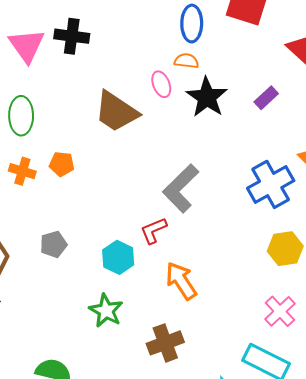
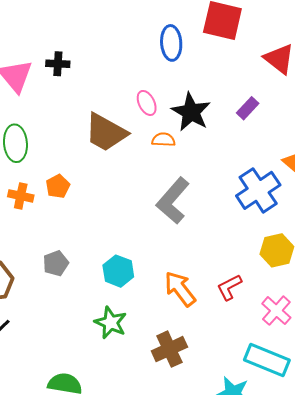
black cross: (72, 36) -> (58, 64), size x0.7
orange semicircle: (186, 61) -> (163, 140), moved
orange pentagon: (62, 164) -> (58, 186), turned -30
red L-shape: (153, 230) -> (229, 287), moved

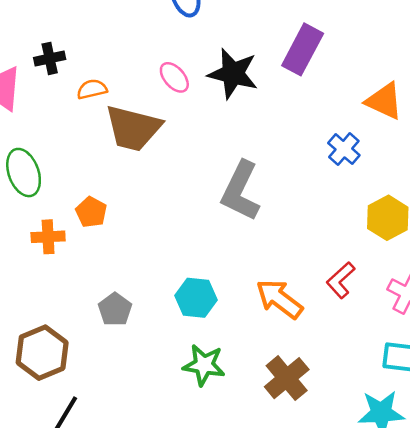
purple rectangle: (248, 108) -> (303, 49), size x1.6
orange semicircle: (163, 140) -> (92, 89), moved
blue cross: (258, 190) -> (344, 149), size x0.6

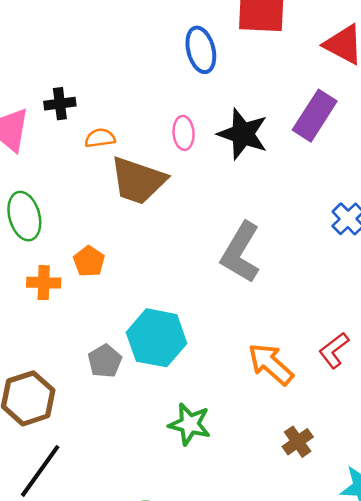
pink ellipse: (174, 77) -> (184, 133), turned 32
cyan hexagon: (196, 298) -> (157, 338), moved, size x1.4
brown cross: (287, 378) -> (298, 442), moved, size x0.7

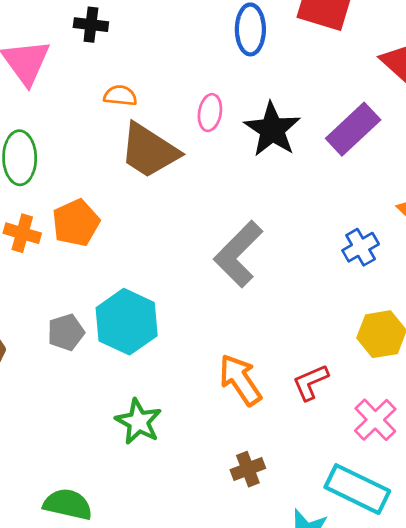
black cross: (60, 104) -> (91, 25), moved
orange pentagon: (89, 261) -> (76, 223), size x1.4

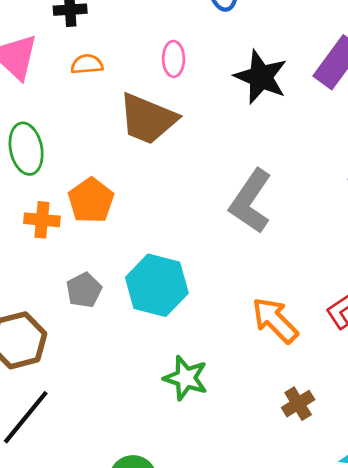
orange semicircle: (120, 96) -> (87, 64), moved
pink ellipse: (210, 113) -> (174, 59), moved
gray pentagon: (66, 332) -> (84, 290), moved

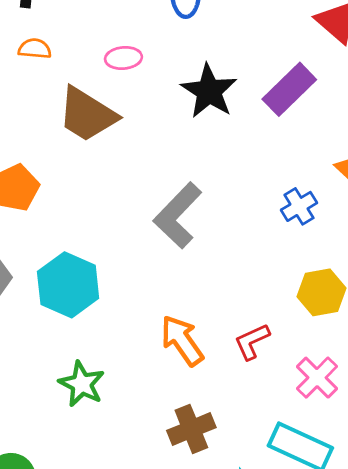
pink ellipse: (174, 59) -> (123, 58), turned 76
brown cross: (298, 404) -> (191, 429), size x1.4

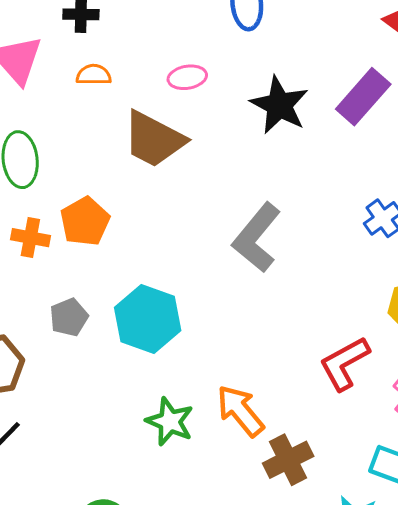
orange arrow: (182, 340) -> (240, 411), moved
red L-shape: (252, 341) -> (344, 363), size x1.4

